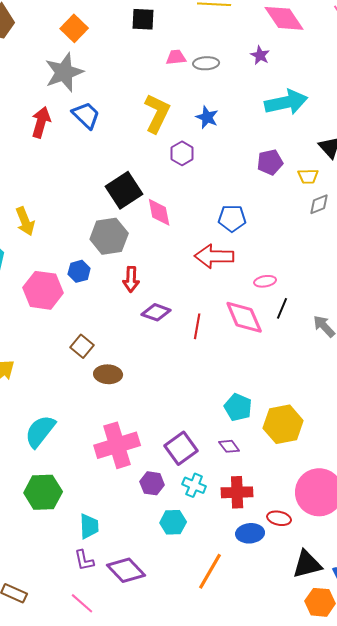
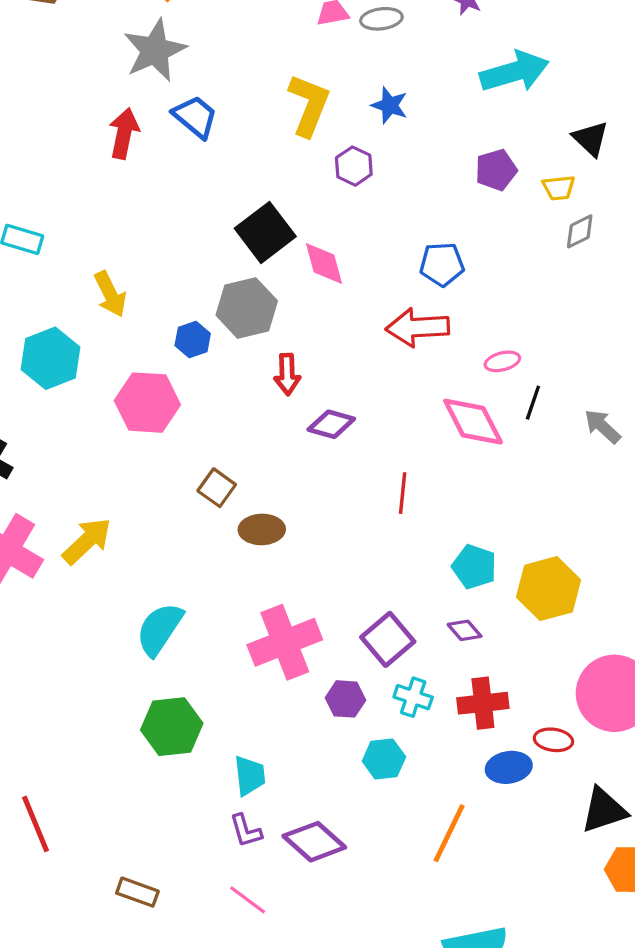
blue hexagon: (79, 271) -> (193, 339), moved
red line: (197, 326) -> (403, 493), moved

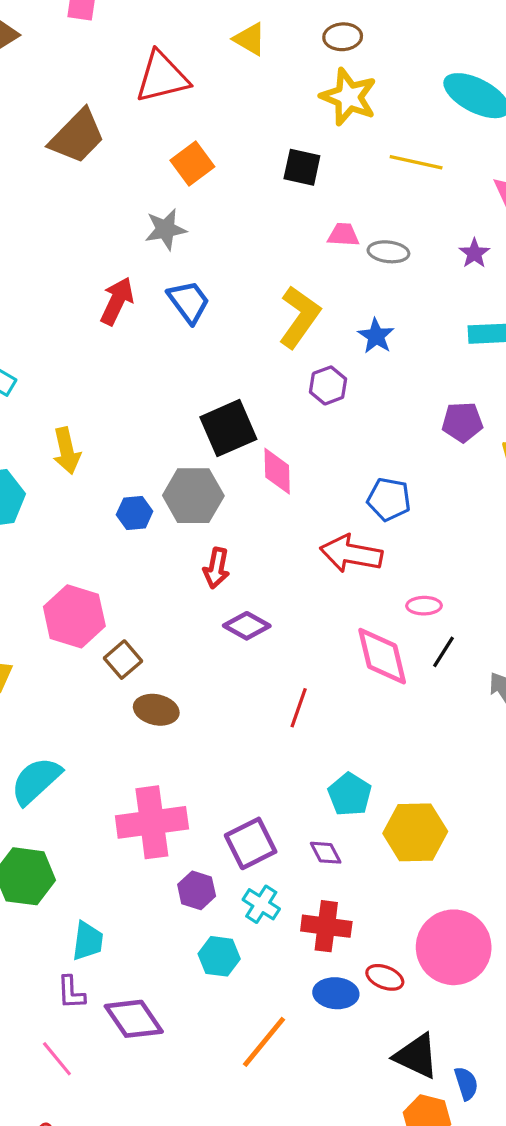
gray star: (155, 50) -> (166, 229), size x0.7
pink hexagon: (147, 403) -> (74, 616), moved
black triangle: (604, 810) -> (416, 1056), turned 30

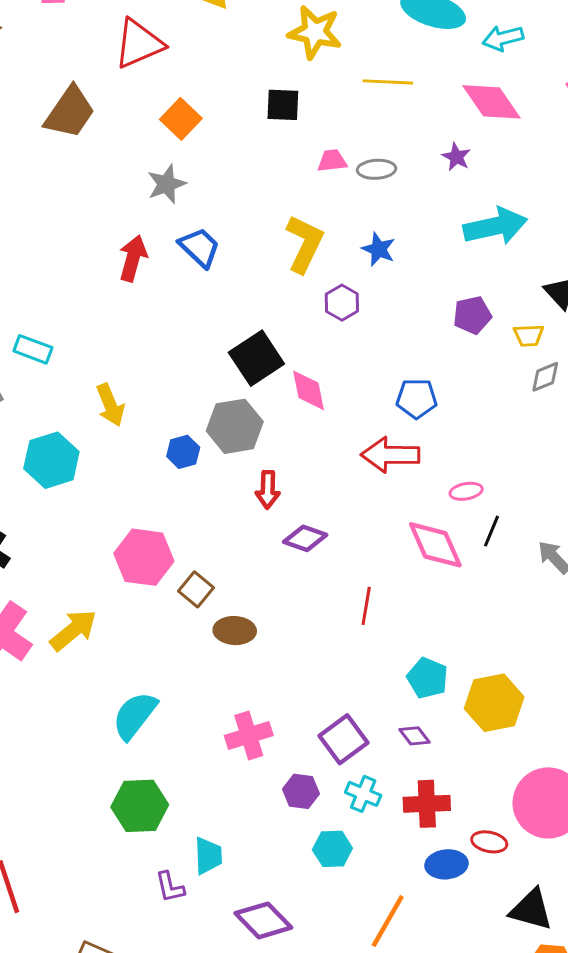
pink cross: (152, 822) -> (249, 736), size x0.7
purple L-shape: (71, 992) -> (170, 887), moved

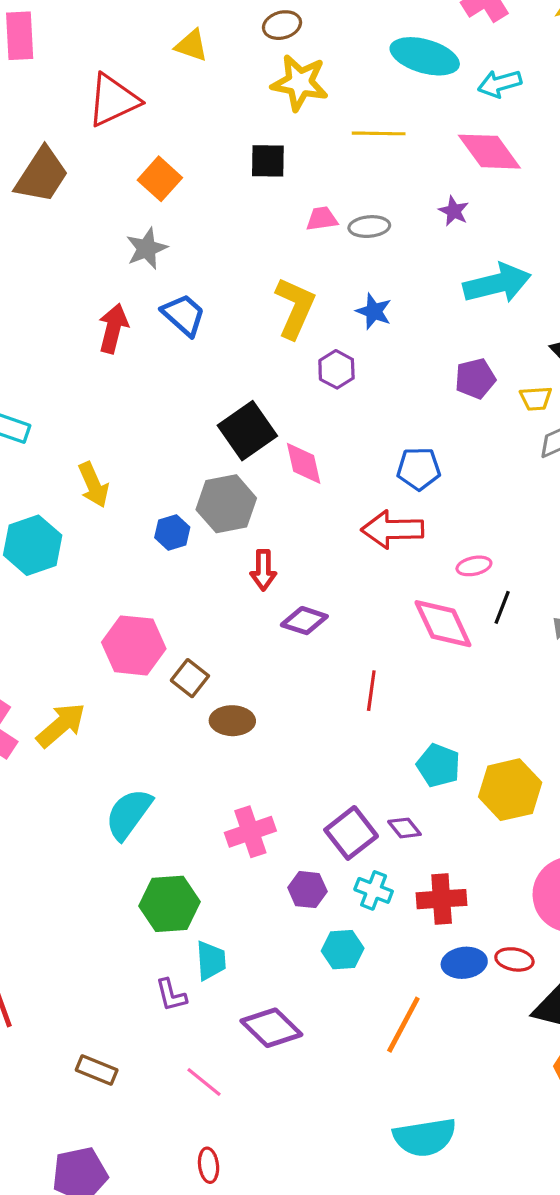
purple diamond: (415, 736) -> (404, 828), moved
green hexagon: (140, 806) -> (169, 904), moved
red ellipse: (489, 842) -> (514, 959), moved

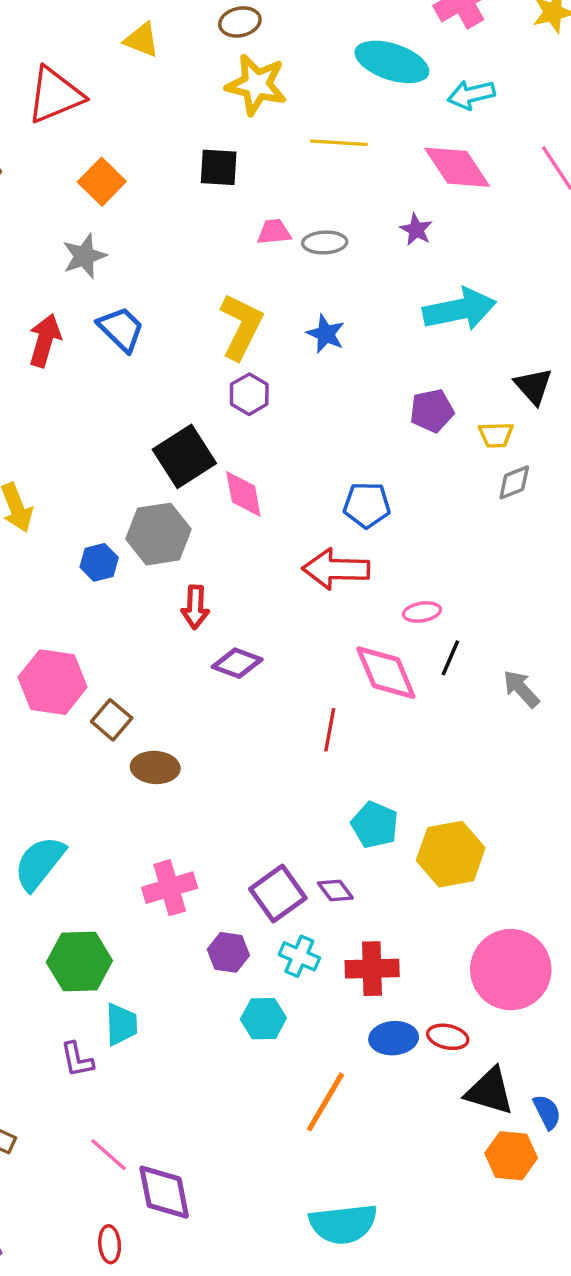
purple hexagon: (336, 369) -> (249, 394), moved
red line: (371, 691) -> (330, 730), moved
purple diamond: (271, 1028) -> (164, 1192), moved, turned 32

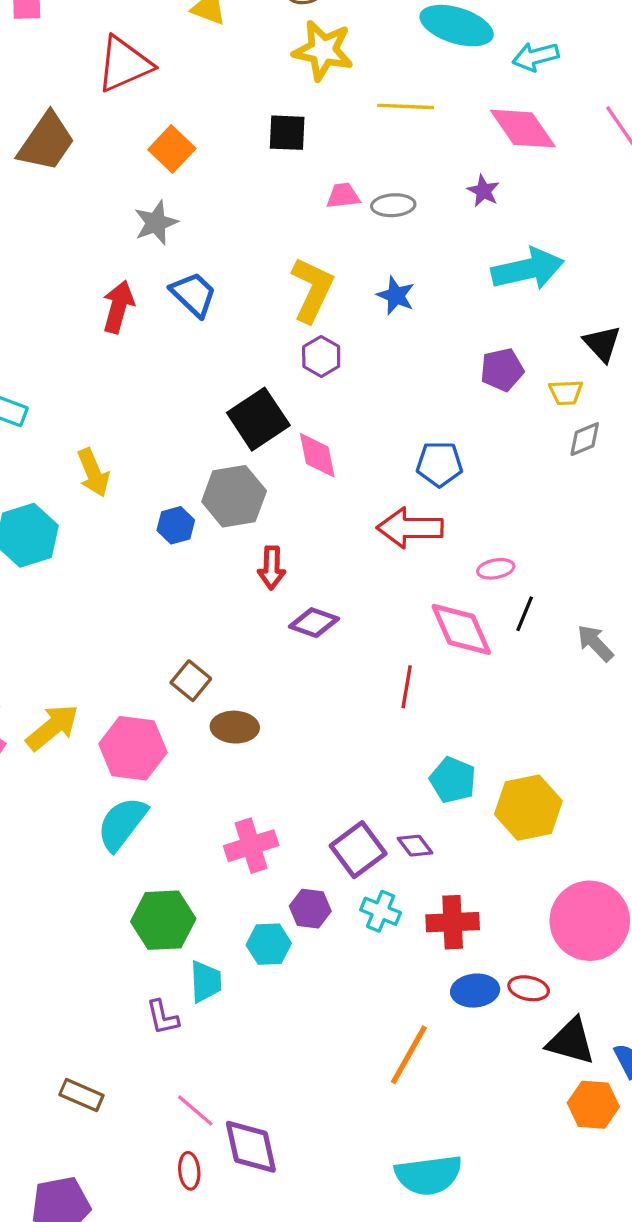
pink hexagon: (53, 682) -> (133, 748), moved
cyan hexagon: (263, 1019) -> (269, 944), moved
red ellipse: (110, 1244) -> (189, 1171), moved

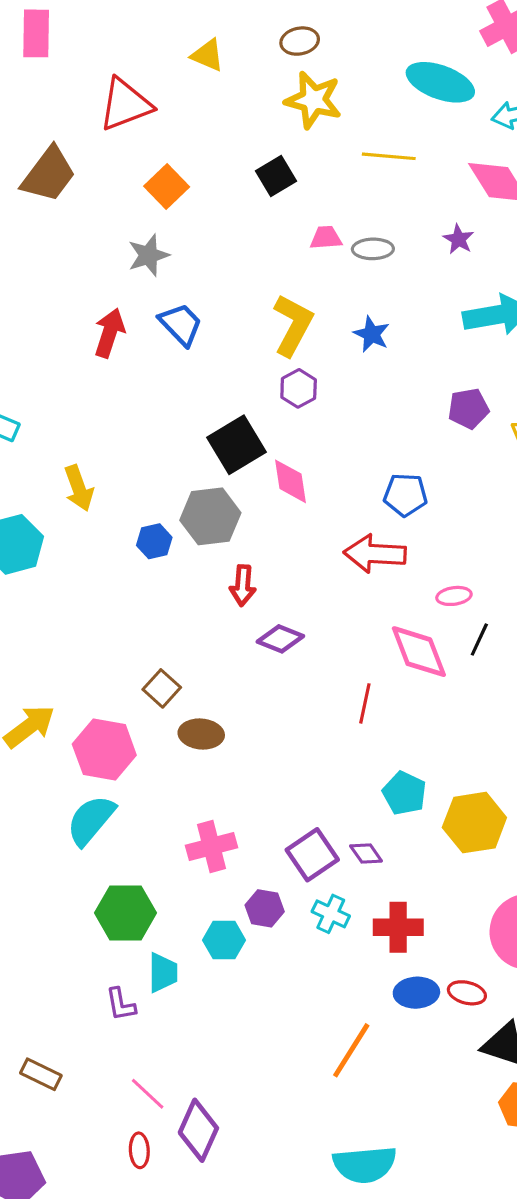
black square: (287, 133) -> (276, 176), turned -36
purple diamond: (251, 1147) -> (198, 1130), turned 34

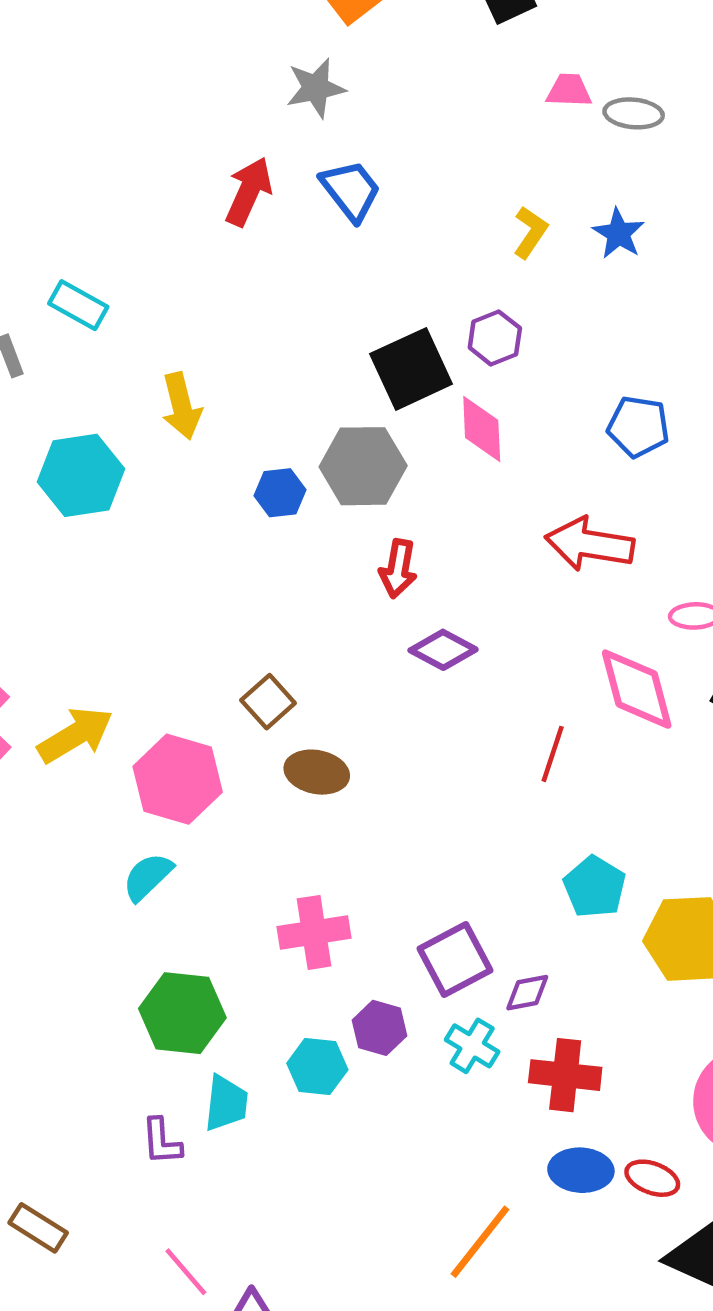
yellow L-shape: (293, 325) -> (530, 232), moved, size x0.6
purple hexagon: (299, 388) -> (495, 338), moved
blue pentagon: (405, 495) -> (638, 427), moved
cyan semicircle: (91, 820) -> (148, 877), size x0.7
purple diamond: (366, 853) -> (527, 993), moved, turned -72

